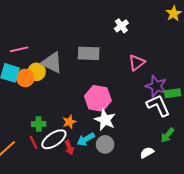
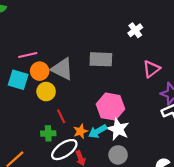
yellow circle: (37, 72) -> (46, 92), moved
orange circle: (25, 78) -> (40, 71), moved
cyan arrow: (86, 139) -> (98, 131), moved
red line: (33, 142) -> (61, 116), moved

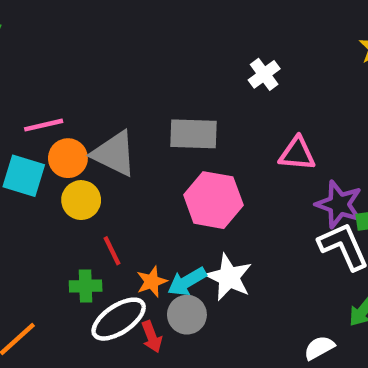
pink triangle: (151, 69) -> (297, 154), turned 42
pink hexagon: (111, 107) -> (213, 200), moved
gray circle: (118, 155) -> (187, 315), moved

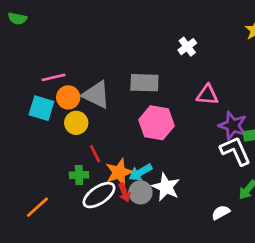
white star: (229, 277) -> (166, 187), moved
orange star: (152, 282) -> (119, 172), size x1.5
red arrow: (152, 337) -> (124, 192), moved

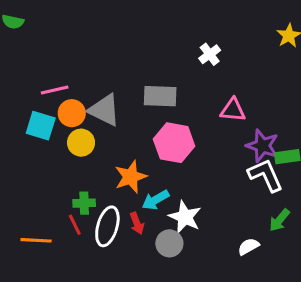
red line: (95, 154) -> (75, 225), moved
orange star: (119, 172) -> (131, 177), moved
gray circle: (140, 192) -> (169, 243), moved
white ellipse: (99, 195) -> (107, 226), turned -40
orange line: (37, 207) -> (36, 240), turned 45

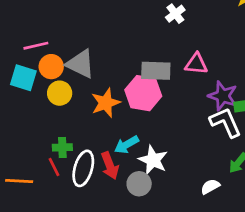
gray rectangle: (160, 96) -> (156, 71), moved
orange star: (131, 177) -> (106, 103), moved
red arrow: (137, 223) -> (110, 166), size x1.4

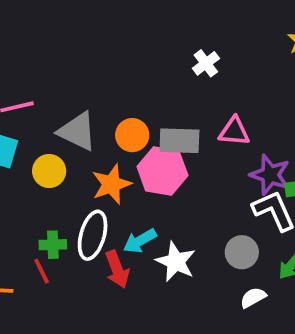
orange circle: (51, 67) -> (132, 135), moved
white ellipse: (83, 168) -> (93, 235), moved
gray circle: (139, 184) -> (242, 252), moved

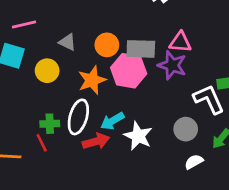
gray triangle: (77, 131) -> (67, 42), size x0.6
purple star: (270, 175) -> (172, 65), moved
red arrow: (117, 269) -> (96, 141), turned -85

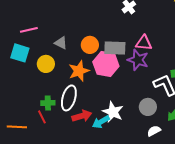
cyan arrow: (112, 121) -> (101, 122), moved

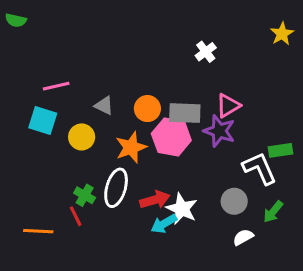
pink triangle: (144, 43) -> (228, 106), turned -36
green cross: (48, 103) -> (85, 195), turned 32
red arrow: (82, 116) -> (155, 200), moved

